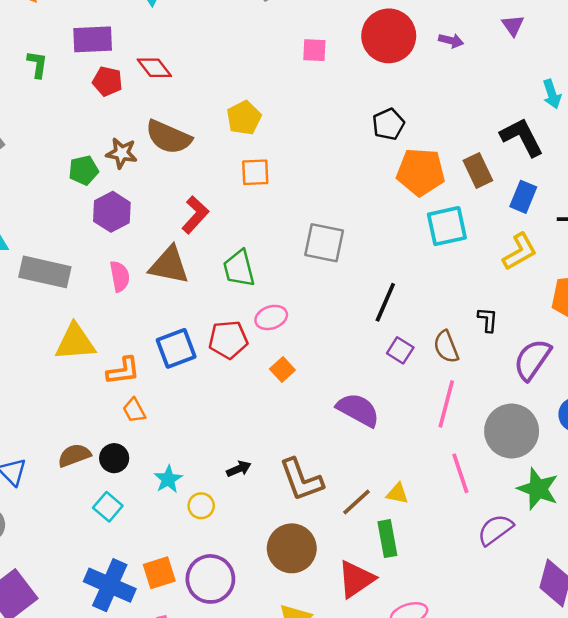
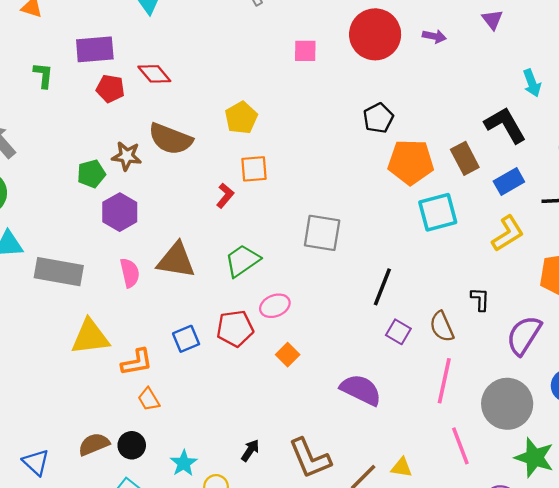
blue rectangle: (523, 197) -> (509, 181), turned 40
red L-shape: (195, 215) -> (225, 196), moved, size x0.7
green trapezoid: (239, 268) -> (242, 261), turned 72
blue square: (176, 348) -> (186, 339), size x0.7
black arrow: (239, 469) -> (250, 450), turned -30

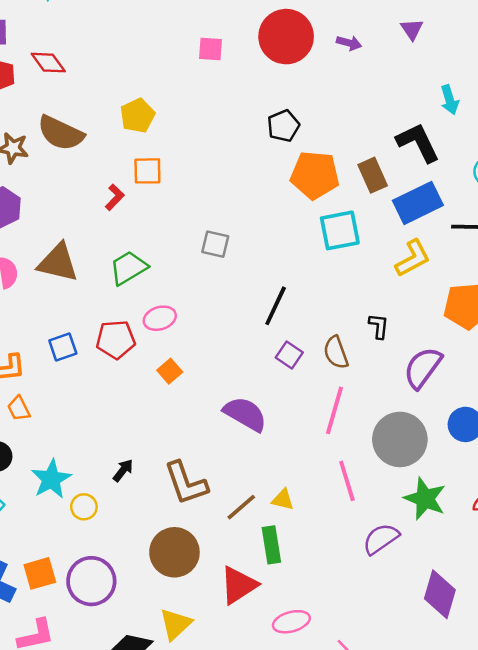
blue rectangle: (509, 181) -> (418, 203), size x1.5
gray square: (322, 233) -> (215, 244), size x0.7
cyan star: (184, 463) -> (51, 479), size x1.4

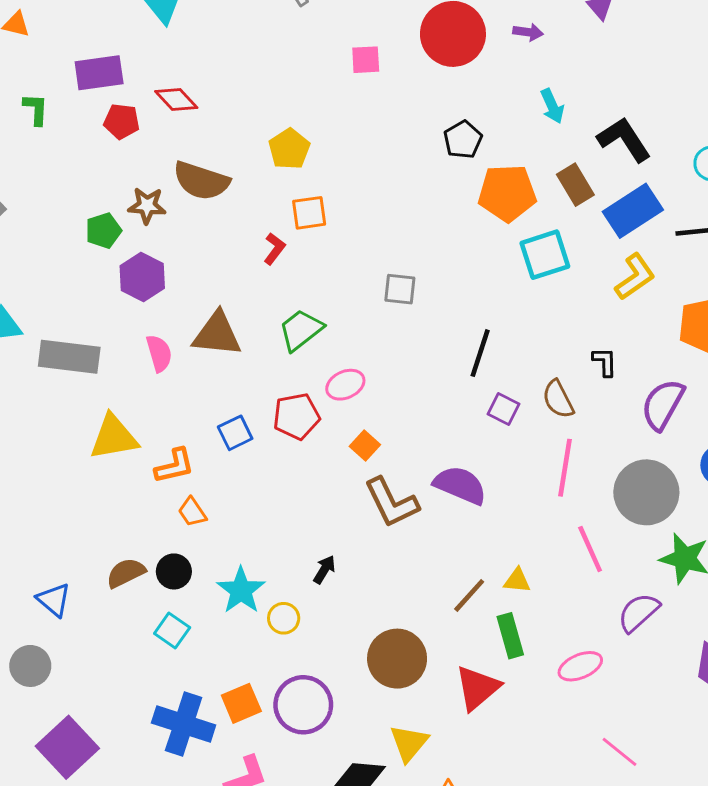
cyan arrow: (450, 100) -> (552, 106), moved
brown L-shape: (186, 483) -> (391, 503), moved
pink ellipse: (291, 622) -> (580, 666), moved

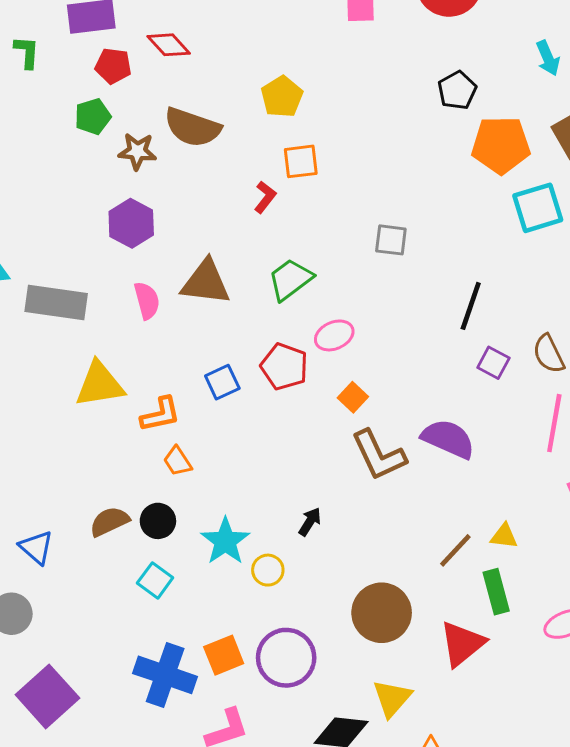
green pentagon: (103, 231) -> (93, 117), moved
red pentagon: (296, 416) -> (284, 367), turned 30

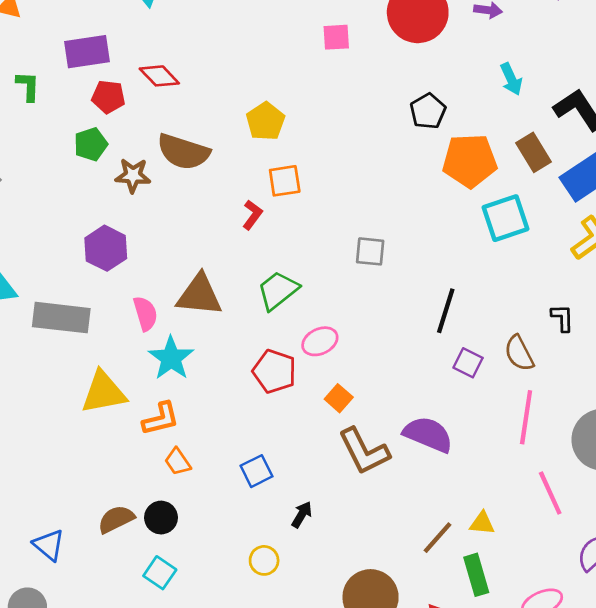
purple hexagon: (131, 223) -> (106, 248), moved
blue square: (222, 382) -> (257, 471), moved
cyan star: (225, 541) -> (171, 358), moved

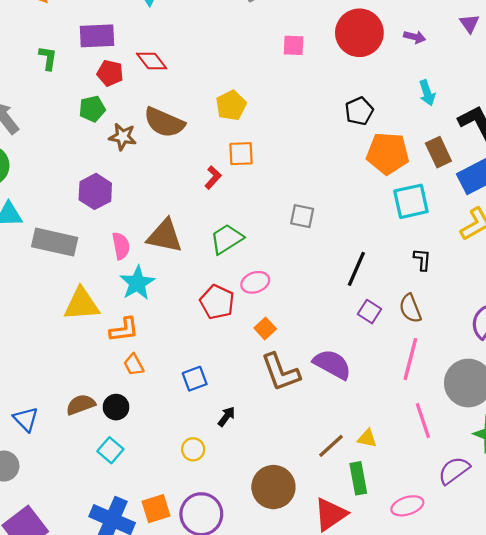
black L-shape: (562, 318) -> (422, 260), moved

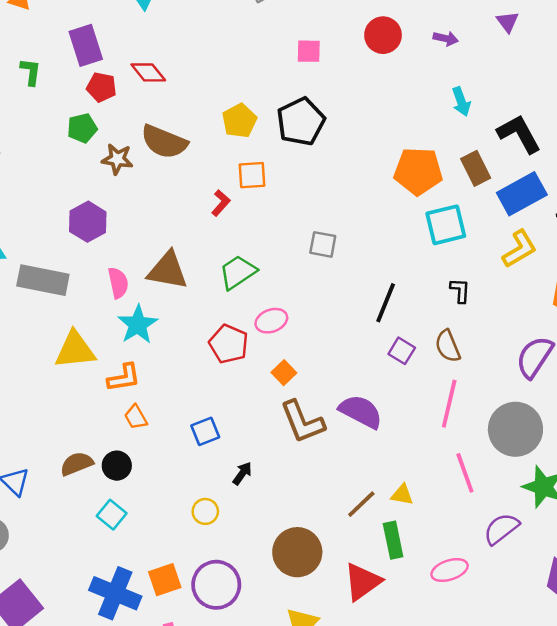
red circle: (359, 33) -> (383, 35), size x0.7
purple rectangle: (97, 36) -> (86, 45), turned 76
black pentagon: (359, 111) -> (301, 122), moved, size x1.5

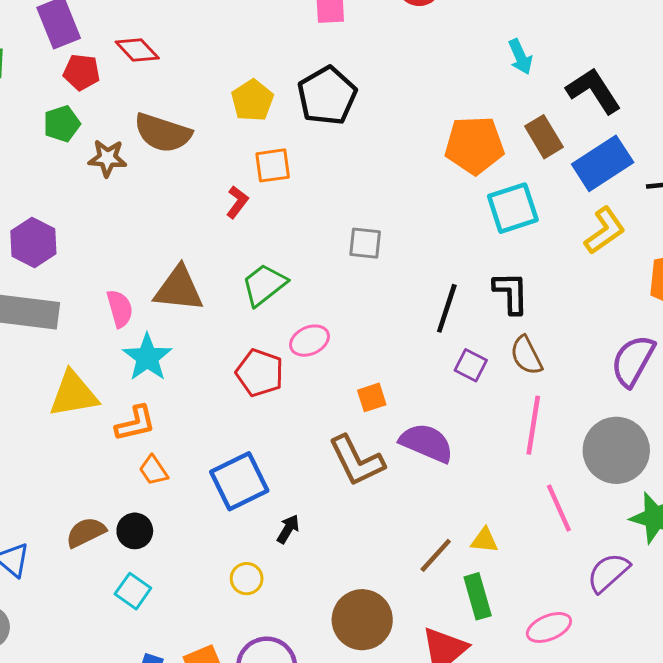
purple hexagon: (88, 222) -> (33, 242), moved
black L-shape: (460, 290) -> (511, 293), moved, size x1.4
orange square: (284, 373) -> (372, 397), moved, turned 30
blue square: (205, 431) -> (239, 481), size x1.6

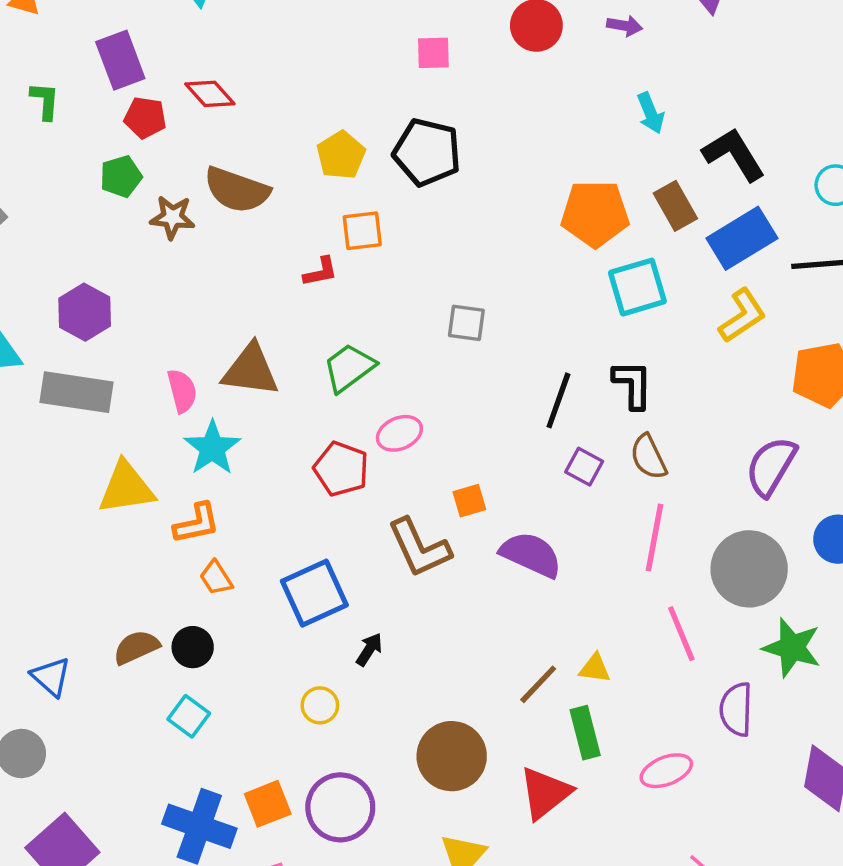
black pentagon: (327, 96) -> (427, 152), turned -30
red L-shape: (237, 202) -> (320, 272), turned 40
brown L-shape: (357, 461) -> (419, 548), moved
purple semicircle: (608, 573) -> (736, 709), turned -48

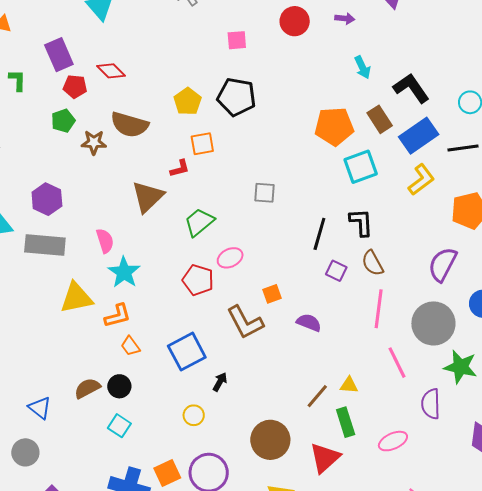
brown triangle: (251, 370) -> (148, 197), moved, turned -48
purple semicircle: (531, 555) -> (309, 323), size x0.7

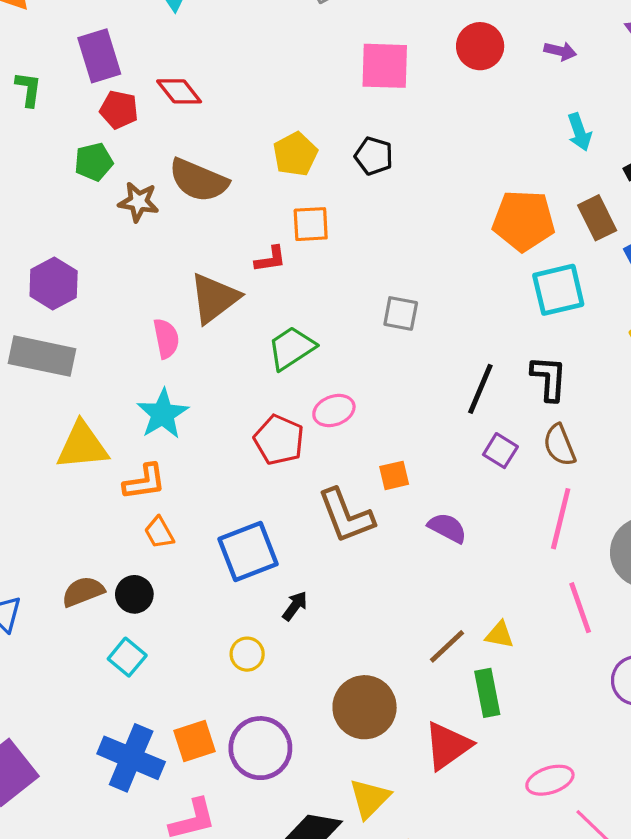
pink square: (237, 40) -> (385, 66), size x1.6
black pentagon: (237, 97) -> (374, 156), size x0.6
pink semicircle: (105, 241) -> (166, 338), moved
pink ellipse: (393, 441) -> (550, 780), moved

